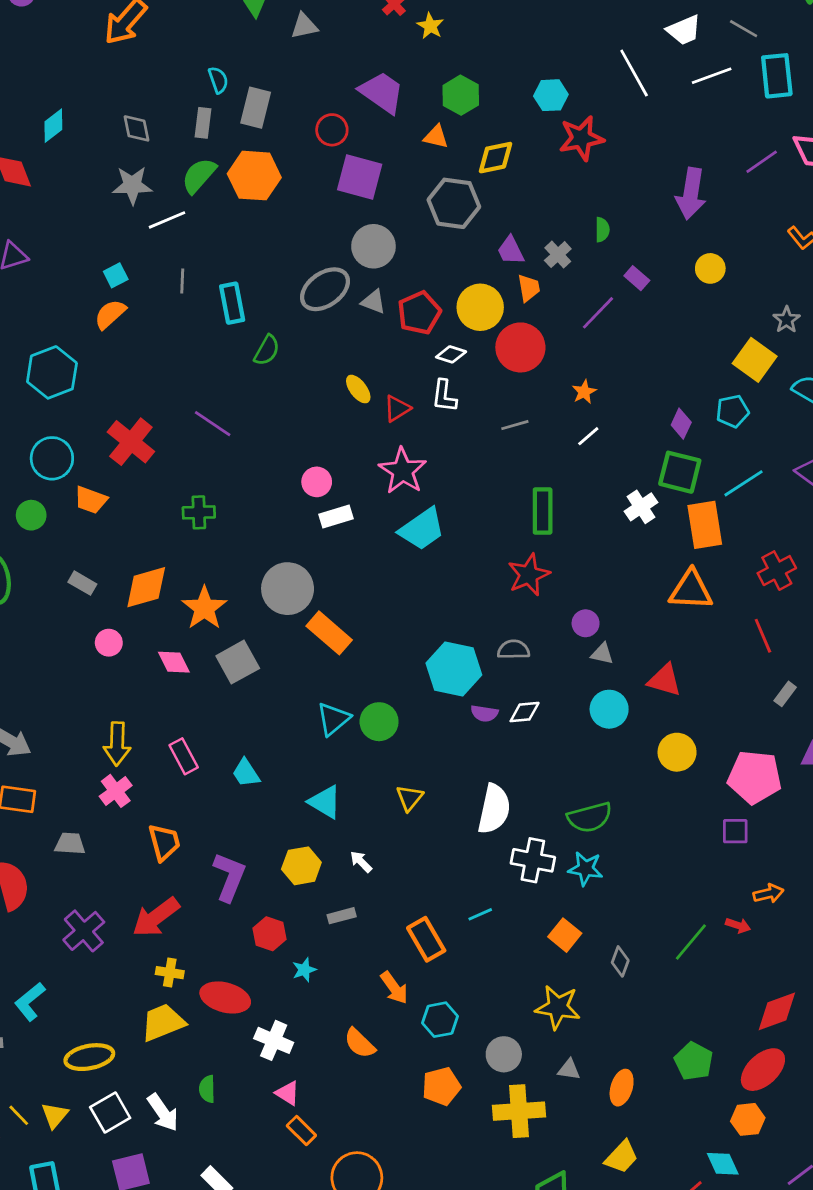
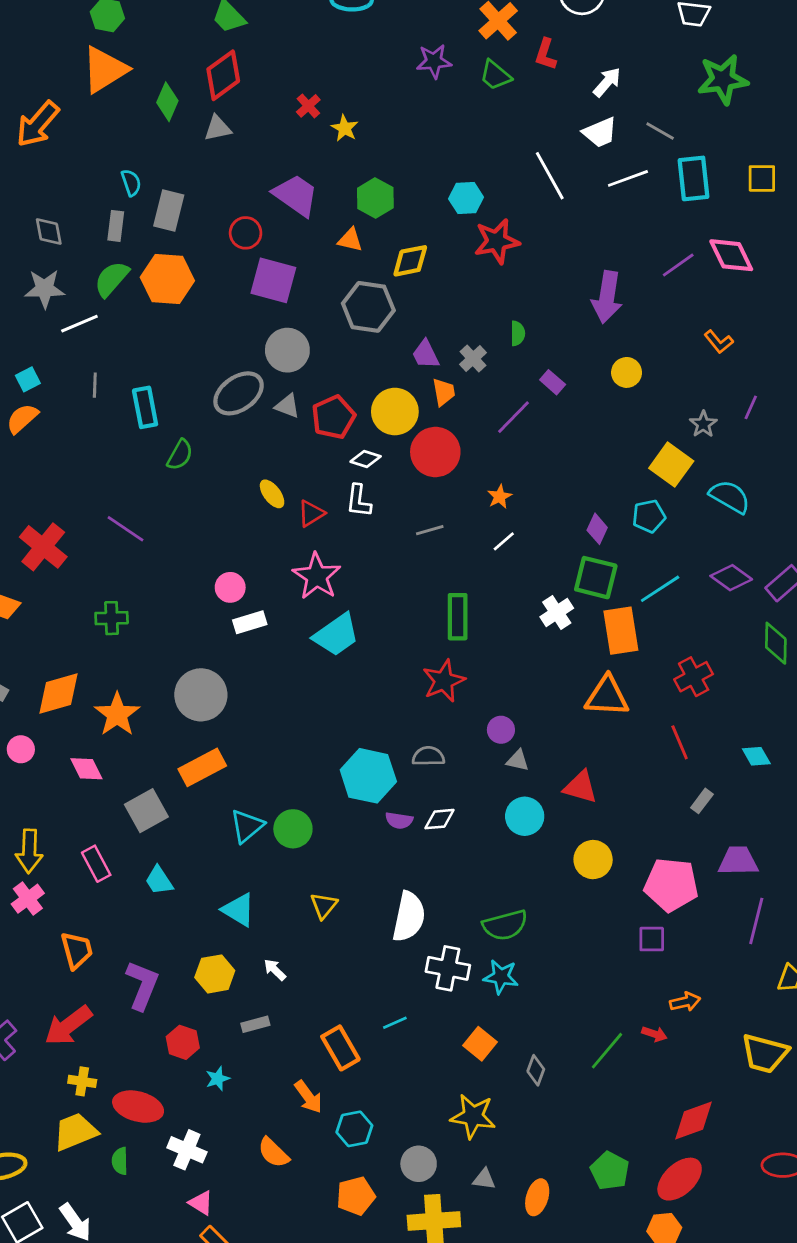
orange rectangle: (329, 633) -> (202, 767), moved, turned -69
gray square: (238, 662) -> (146, 811), moved
green semicircle: (207, 1089) -> (120, 1161), moved

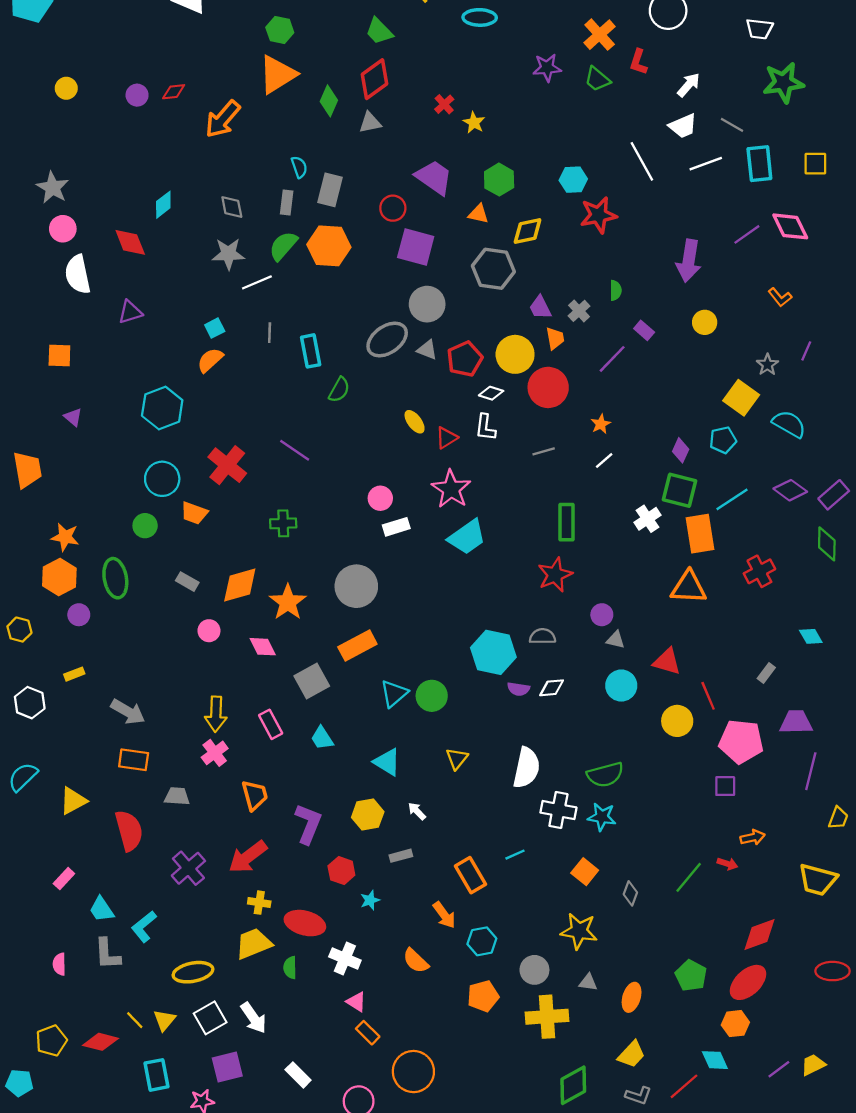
red line: (680, 742) -> (708, 696), moved

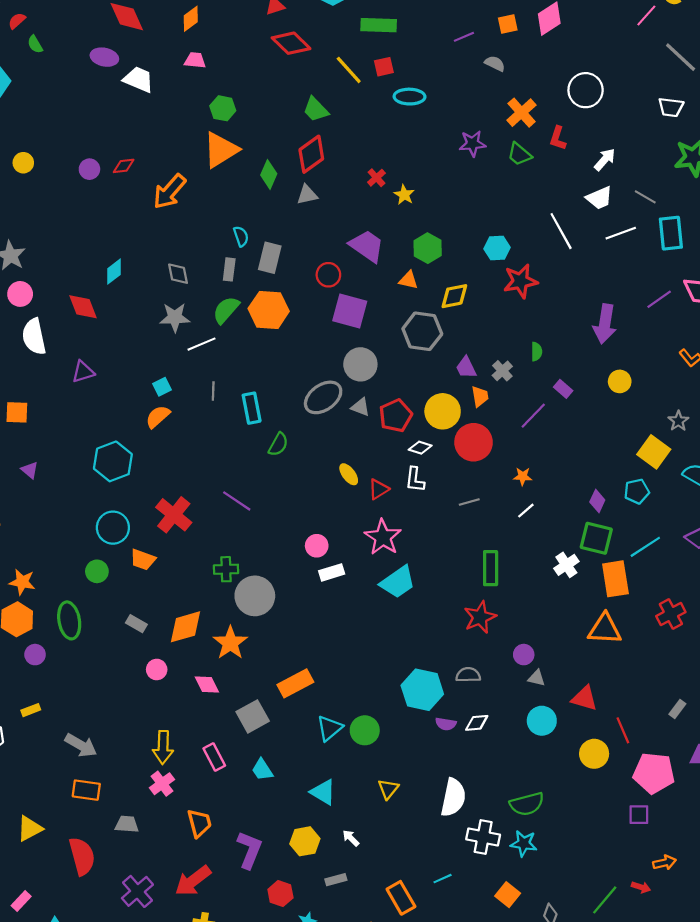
orange star: (601, 424) -> (523, 476), turned 30
gray circle: (356, 586) -> (255, 596), moved

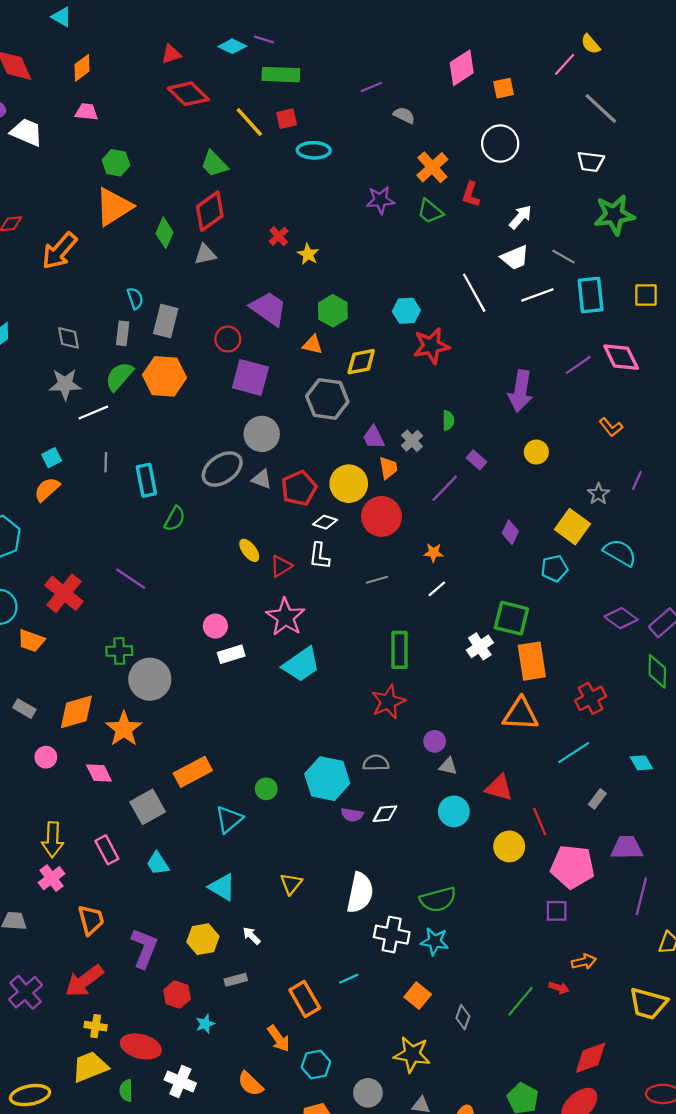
orange square: (508, 24) -> (504, 88), moved
purple diamond: (597, 501) -> (510, 532), moved
cyan line: (645, 547) -> (574, 753), moved
green circle: (365, 730) -> (266, 789), moved, size x0.7

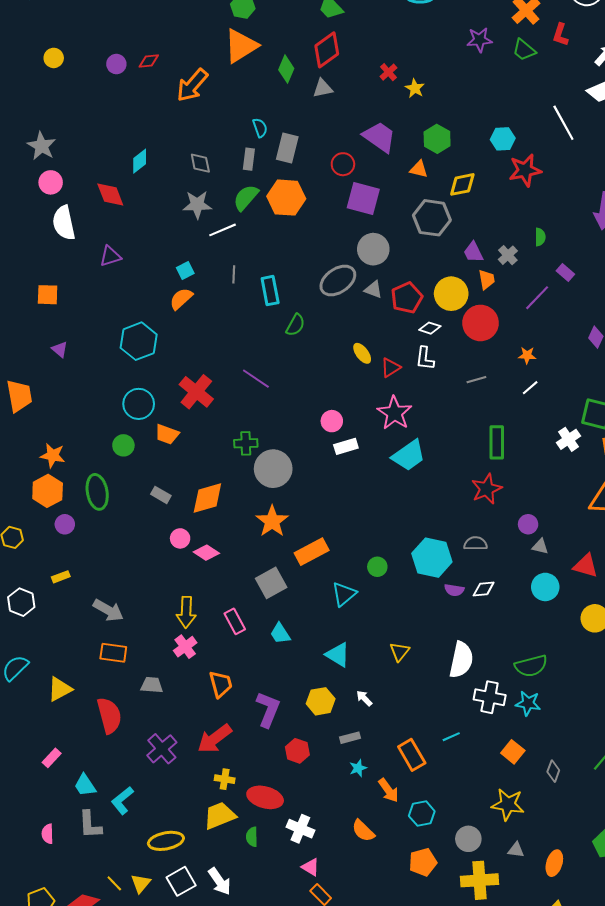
orange star: (124, 729) -> (272, 521), moved
pink diamond: (99, 773) -> (206, 553), moved, turned -30
cyan star: (205, 1024) -> (358, 768), moved

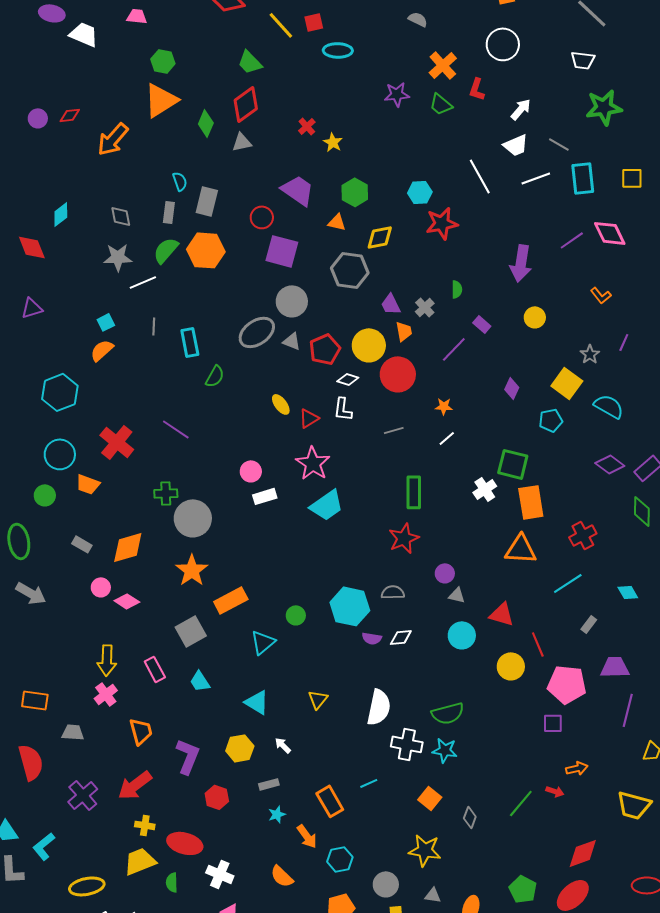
gray arrow: (108, 610) -> (31, 593), moved

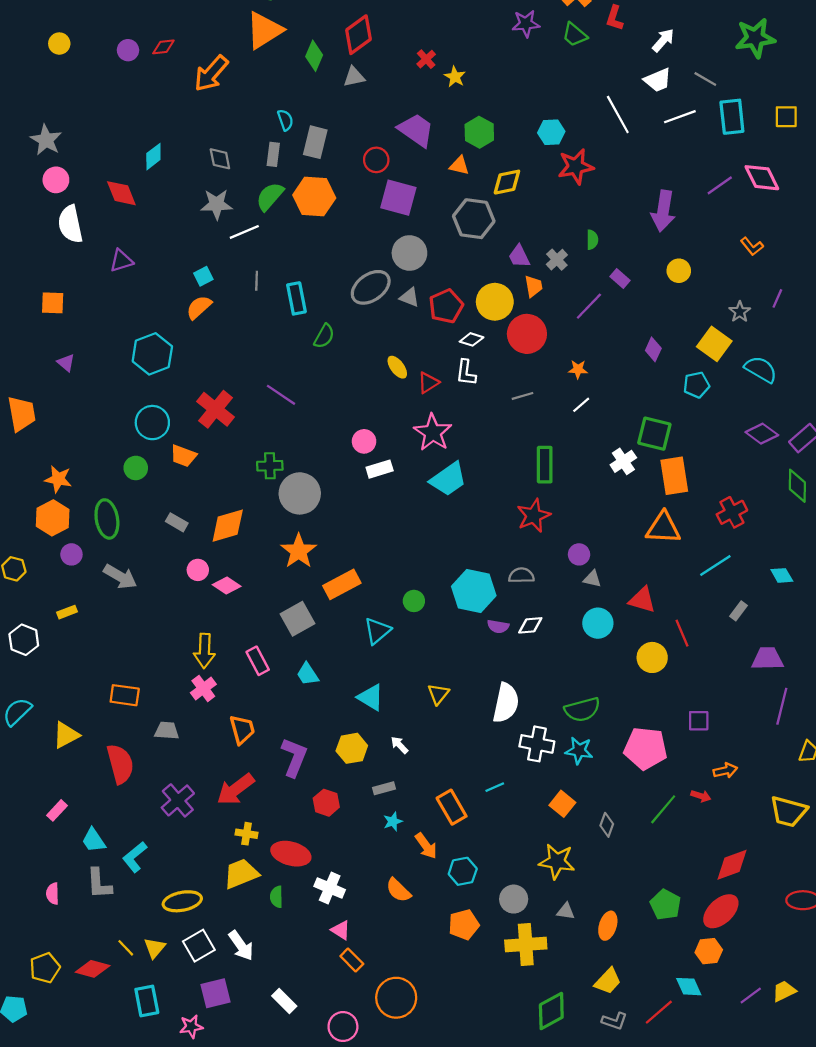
pink pentagon: (567, 684) -> (646, 748), moved

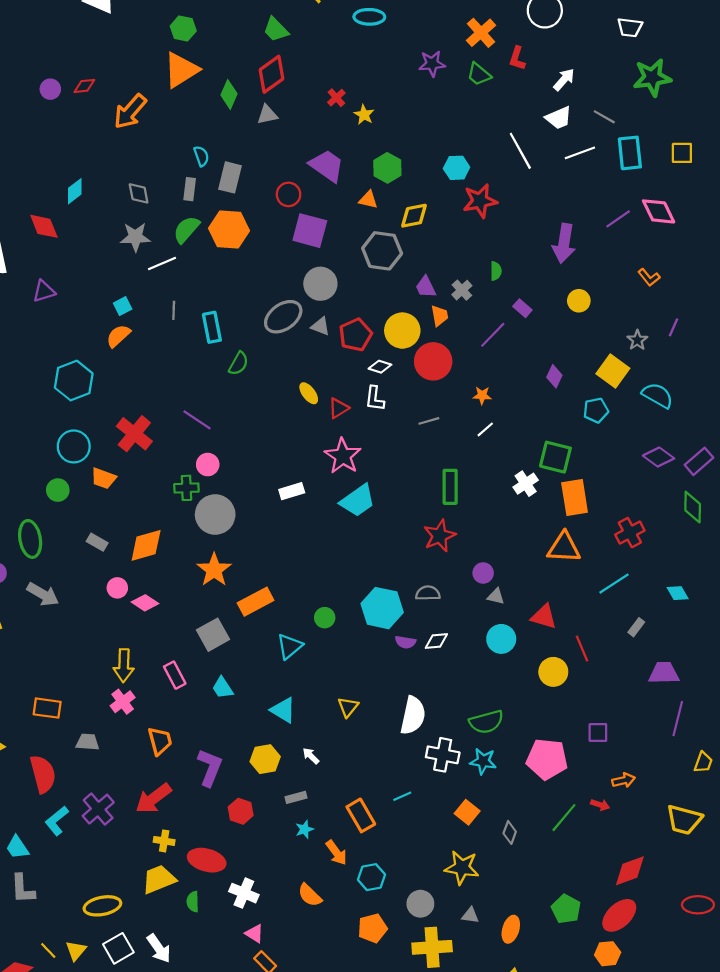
pink circle: (364, 441) -> (208, 465), moved
cyan L-shape: (135, 857) -> (57, 821), moved

